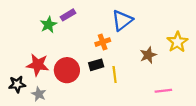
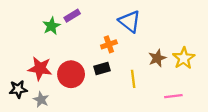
blue triangle: (122, 20) -> (130, 21), turned -45
yellow star: (177, 42) -> (184, 58), moved
yellow line: (115, 75) -> (133, 79), moved

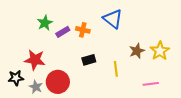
purple rectangle: (72, 16) -> (63, 32), moved
orange cross: (109, 44) -> (83, 30), moved, turned 32
red circle: (71, 74) -> (58, 82), moved

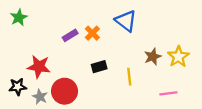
green star: (45, 23) -> (19, 18), moved
orange cross: (83, 30) -> (92, 33), turned 32

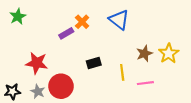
orange cross: (92, 33) -> (82, 22), moved
black star: (18, 87) -> (12, 91), moved
pink line: (168, 93) -> (145, 83), moved

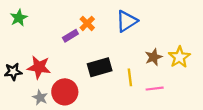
blue triangle: (119, 20) -> (127, 21), turned 50
black rectangle: (94, 63) -> (100, 67), size x1.5
black star: (12, 91) -> (13, 72), moved

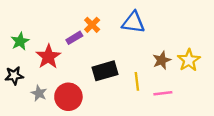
green star: (19, 18) -> (20, 41), moved
blue triangle: (127, 21) -> (133, 22), turned 40
red star: (39, 67) -> (48, 57), moved, turned 30
gray star: (40, 98) -> (39, 93), moved

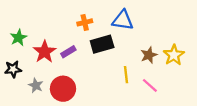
orange cross: (92, 25) -> (85, 22), turned 32
purple rectangle: (74, 38) -> (68, 52), moved
black rectangle: (105, 71) -> (102, 44), moved
pink line: (163, 93) -> (150, 85), turned 49

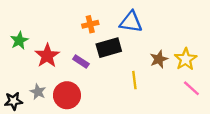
purple rectangle: (68, 52) -> (81, 61), moved, turned 64
black star: (13, 69) -> (13, 101), moved
pink line: (150, 85) -> (191, 88), moved

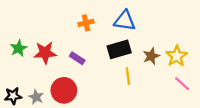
green star: (19, 41) -> (19, 48), moved
black rectangle: (109, 48) -> (119, 49), moved
red star: (47, 56) -> (45, 53), turned 30
gray star: (38, 92) -> (36, 97), moved

